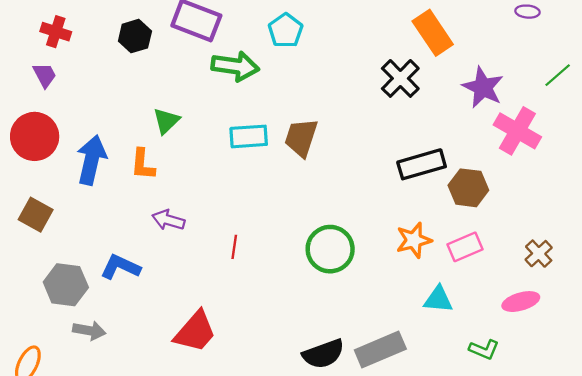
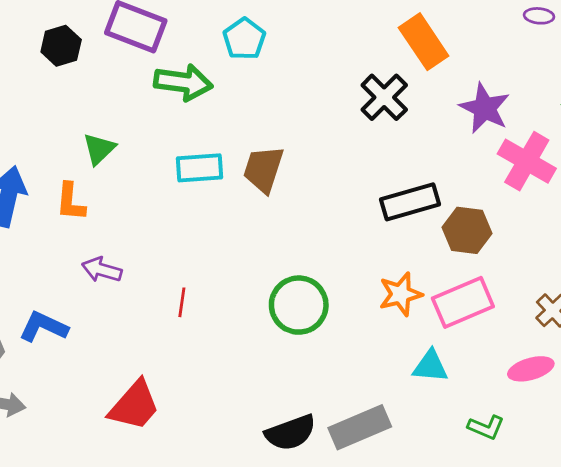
pink rectangle: (465, 247) -> (463, 302), size x1.4

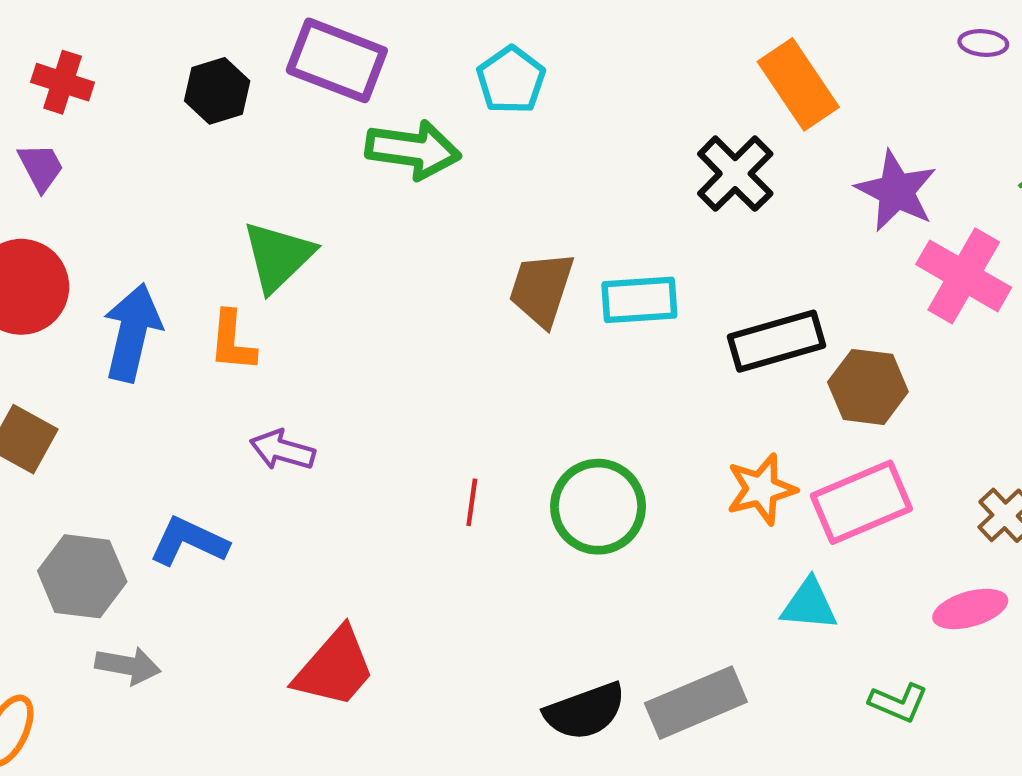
green triangle: (99, 149) -> (278, 256), size x1.4
cyan rectangle: (200, 168) -> (639, 300), moved
red line: (182, 302) -> (472, 502), moved

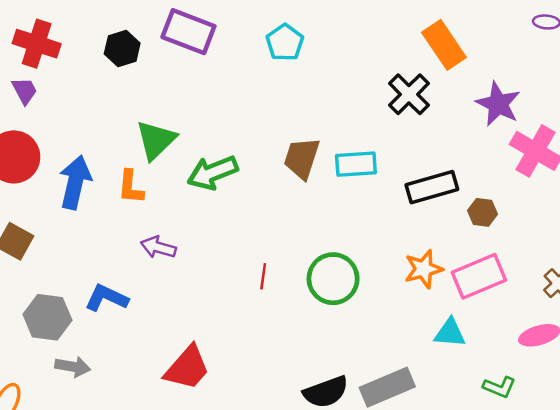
red cross: (63, 82) -> (37, 44), size x1.4
green arrow: (413, 150) -> (213, 173), moved, turned 150
brown hexagon: (868, 387) -> (482, 212), size x0.7

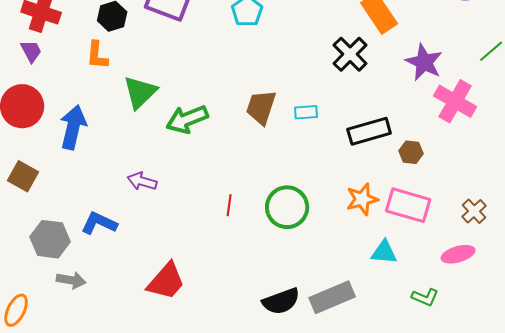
cyan rectangle: (356, 164) -> (306, 112), size x0.7
orange L-shape: (131, 187) -> (97, 55), moved
pink rectangle: (479, 276) -> (408, 205), turned 39

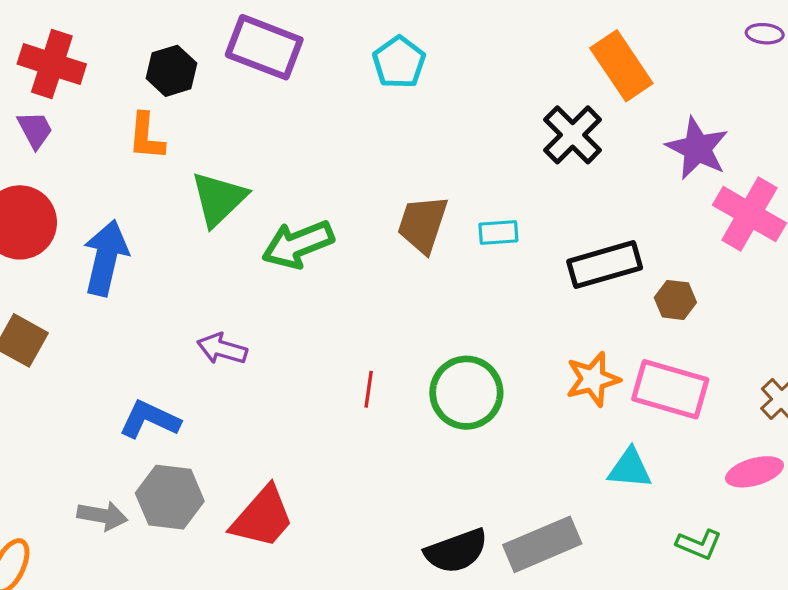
gray hexagon: (50, 239) -> (170, 497), moved

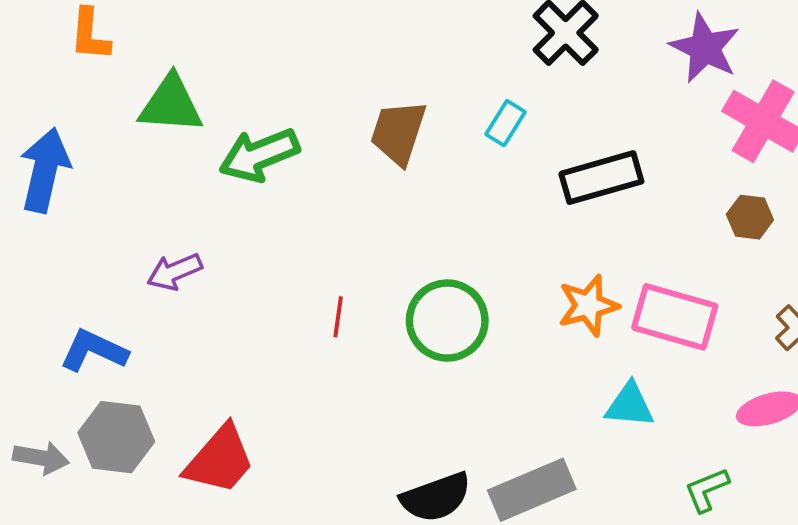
green triangle: (219, 199) -> (171, 104), turned 48
cyan rectangle: (498, 233) -> (506, 123), moved, turned -54
brown hexagon: (675, 300) -> (750, 217), moved
purple arrow: (222, 349) -> (175, 272), turned -39
green L-shape: (699, 544) -> (707, 490), turned 135

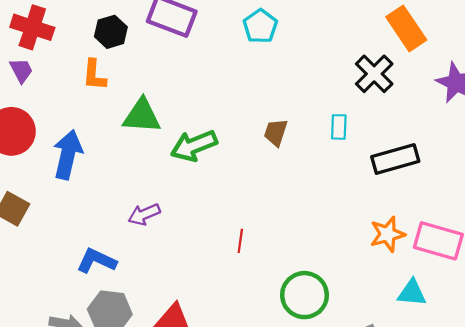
cyan rectangle: (506, 123) -> (339, 127), turned -30
brown trapezoid: (398, 132) -> (276, 132), size x0.7
green circle: (447, 321) -> (305, 295), moved

